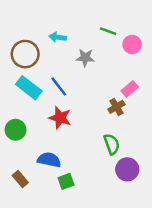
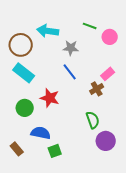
cyan arrow: (58, 37) -> (48, 31), size x1.5
blue line: (59, 86) -> (70, 72), moved
green circle: (16, 130) -> (25, 108), moved

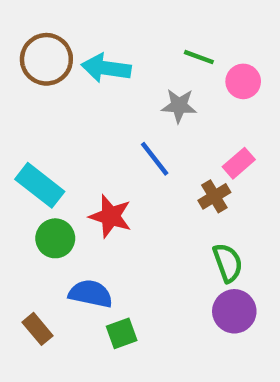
brown circle: (21, 45) -> (46, 59), moved
gray star: (71, 48) -> (179, 106), moved
cyan rectangle: (24, 73) -> (40, 185), moved
green semicircle: (93, 120) -> (228, 263), moved

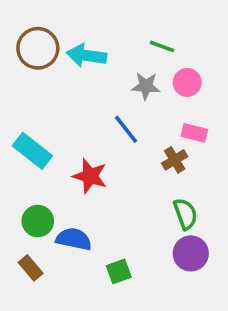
pink circle: (243, 81) -> (187, 82), moved
pink rectangle: (239, 163) -> (194, 133), turned 55
green circle: (55, 238) -> (38, 221), moved
green square: (122, 333) -> (119, 271), moved

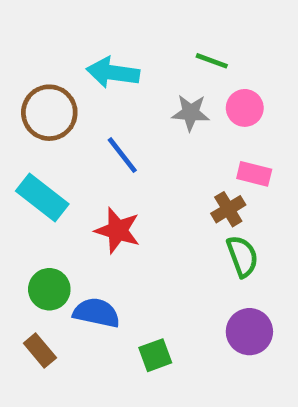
brown circle: (38, 48) -> (49, 113), moved
blue line: (126, 129) -> (122, 155), moved
green semicircle: (185, 214) -> (242, 256), moved

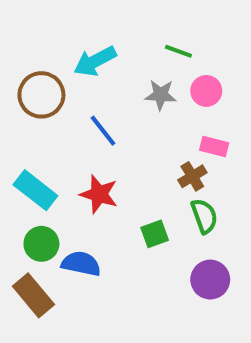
cyan arrow: (113, 73) -> (95, 61), turned -36
cyan rectangle: (42, 197) -> (35, 190), moved
brown rectangle: (40, 350) -> (33, 295), size x1.5
green square: (155, 355) -> (155, 234), moved

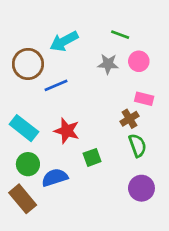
blue line: (103, 131) -> (56, 85), moved, turned -75
green square: (155, 234) -> (92, 157), moved
blue semicircle: (81, 264) -> (55, 177), turned -30

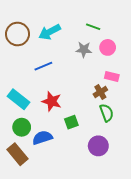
brown circle: (28, 64) -> (17, 34), moved
purple circle: (141, 188) -> (98, 146), moved

